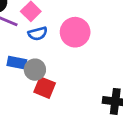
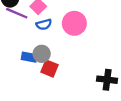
blue rectangle: (17, 63) -> (29, 57), moved

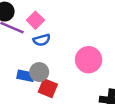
pink circle: (74, 23) -> (89, 60), moved

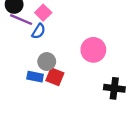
blue semicircle: (42, 40) -> (39, 31), moved, turned -42
blue rectangle: (26, 76) -> (35, 77), moved

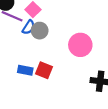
gray circle: (47, 62) -> (40, 31), moved

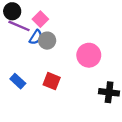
blue rectangle: (25, 70) -> (18, 81), moved, turned 32

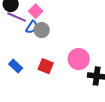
pink circle: (89, 55) -> (79, 59), moved

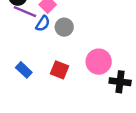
gray circle: (42, 30) -> (64, 27), moved

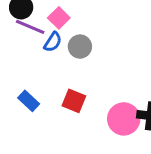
pink circle: (99, 62) -> (124, 119), moved

